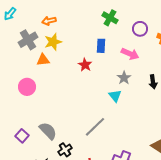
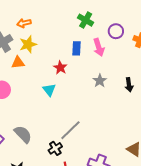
pink arrow: (130, 54) -> (99, 47), moved, turned 48
cyan triangle: (115, 96) -> (49, 90), moved
black cross: (65, 150) -> (55, 148), moved

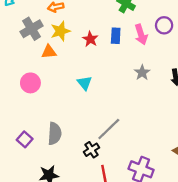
purple circle: (116, 31) -> (164, 25), moved
red star: (60, 68) -> (90, 39), moved
gray semicircle: (23, 134) -> (55, 134), turned 48

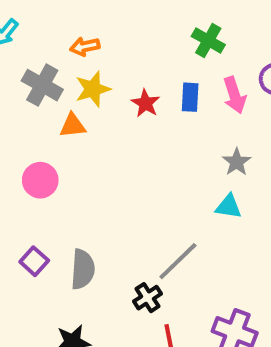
gray cross: (32, 29) -> (42, 85), turned -30
cyan triangle: (85, 83) -> (229, 206), moved, turned -42
purple square: (25, 139) -> (34, 261), moved

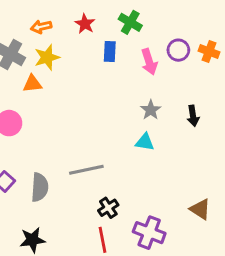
blue rectangle: (190, 97) -> (110, 52), moved
red star: (146, 103) -> (85, 24), moved
gray line: (178, 261) -> (86, 170), moved, turned 32
black cross: (148, 298) -> (108, 208), moved

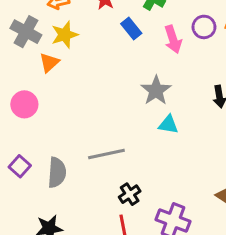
blue rectangle: (110, 52) -> (131, 29), turned -42
orange triangle: (32, 84) -> (49, 63), turned -36
gray star: (151, 110) -> (156, 90), moved, size x1.4

